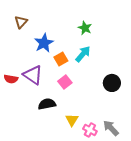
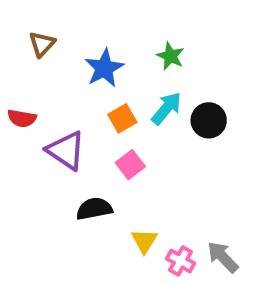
blue star: (44, 43) -> (104, 68), moved
red semicircle: (11, 79) -> (22, 118), moved
black circle: (112, 83) -> (209, 120), moved

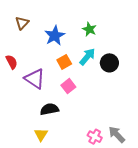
red semicircle: (22, 118) -> (12, 62), turned -128
yellow triangle: (144, 241) -> (41, 134), moved

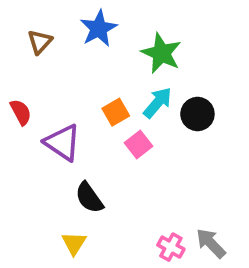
green star: (89, 29) -> (161, 53), size x1.5
blue star: (55, 36) -> (99, 28), moved
pink square: (68, 86) -> (139, 144), moved
black semicircle: (49, 109) -> (89, 198), turned -114

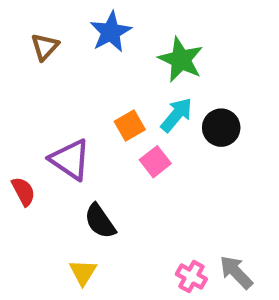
red semicircle: (21, 112) -> (23, 191), moved

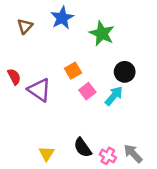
cyan arrow: (177, 115) -> (114, 96), moved
red semicircle: (23, 191) -> (14, 77), moved
black semicircle: (100, 221) -> (83, 148), moved

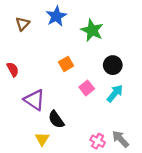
purple triangle: (39, 90) -> (34, 100), moved
pink square: (87, 91) -> (87, 88), moved
cyan arrow: (114, 96) -> (115, 93), moved
black semicircle: (83, 148) -> (56, 119), moved

